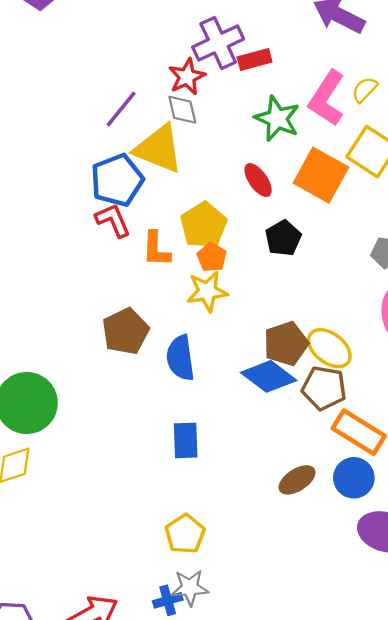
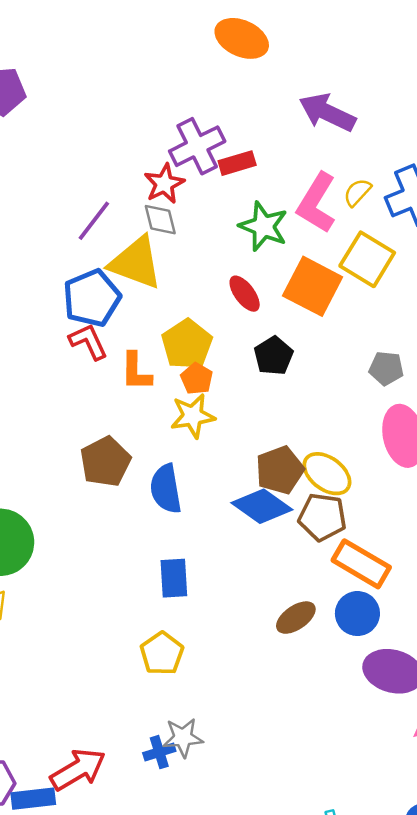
yellow pentagon: (185, 534) -> (162, 653), moved

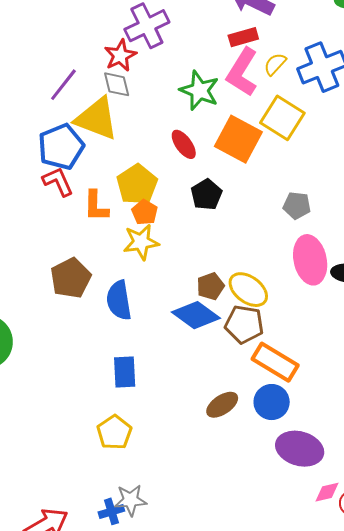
red rectangle: (237, 163) -> (243, 37), moved
brown pentagon: (280, 470) -> (210, 286), size x0.7

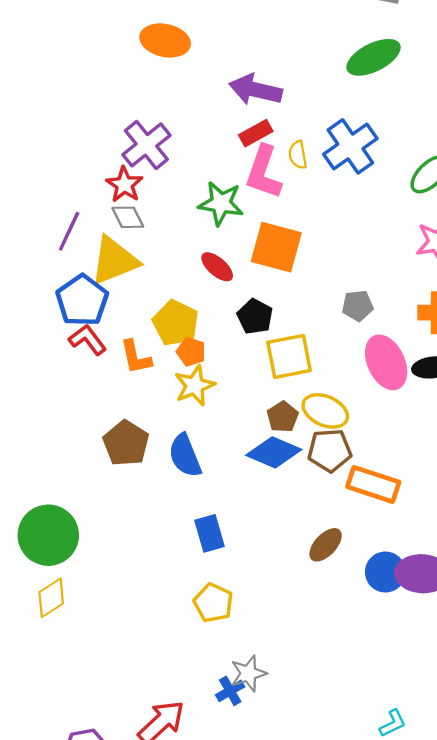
yellow semicircle: (275, 64) -> (298, 155), turned -40
yellow square: (282, 118) -> (289, 356), moved, turned -30
yellow triangle: (97, 119) -> (114, 260), turned -30
blue circle: (272, 402) -> (385, 572), moved

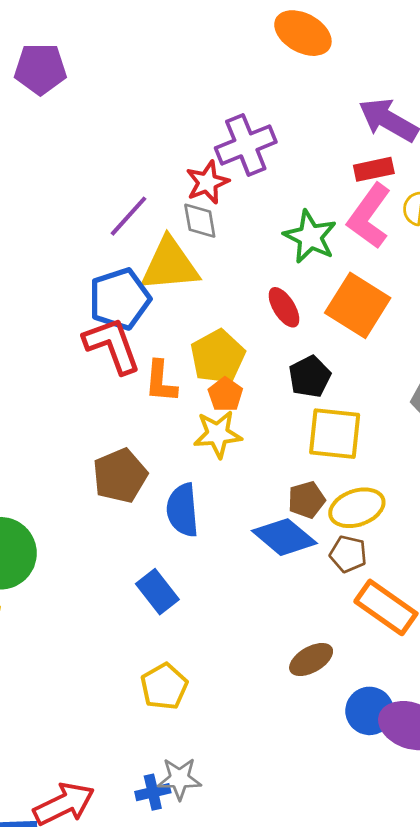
red L-shape: (88, 340) -> (112, 345), size x1.4
yellow ellipse: (325, 411) -> (357, 508), turned -60
brown pentagon: (330, 450) -> (348, 554), size x0.7
blue rectangle: (209, 533) -> (157, 592), moved, turned -39

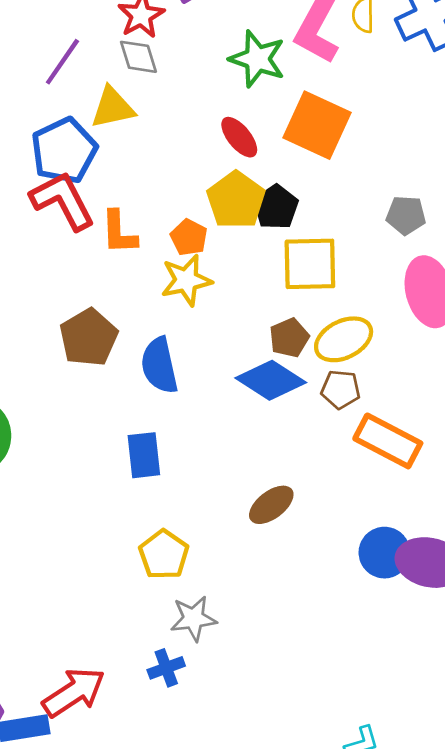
yellow triangle: (170, 265) -> (113, 108), size x0.7
yellow pentagon: (218, 357) -> (236, 200), moved
blue rectangle: (157, 592) -> (144, 455), turned 39
brown ellipse: (311, 660) -> (271, 505), moved
gray star: (179, 779) -> (193, 619), moved

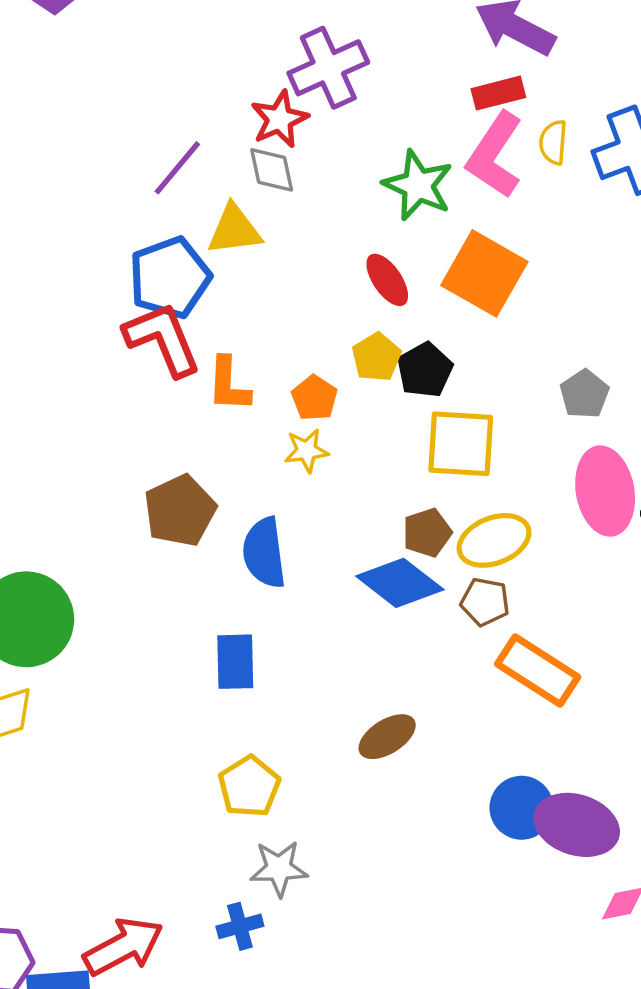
yellow pentagon: (236, 200) -> (376, 357), size x0.7
gray pentagon: (406, 215) -> (584, 394), turned 30
yellow star: (186, 280) -> (307, 451), size x0.7

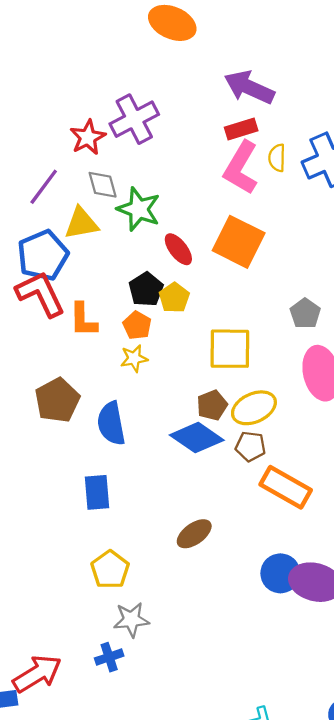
red star: (279, 119) -> (88, 137), moved
green star: (418, 185) -> (139, 209), moved
black pentagon: (425, 370) -> (146, 289), moved

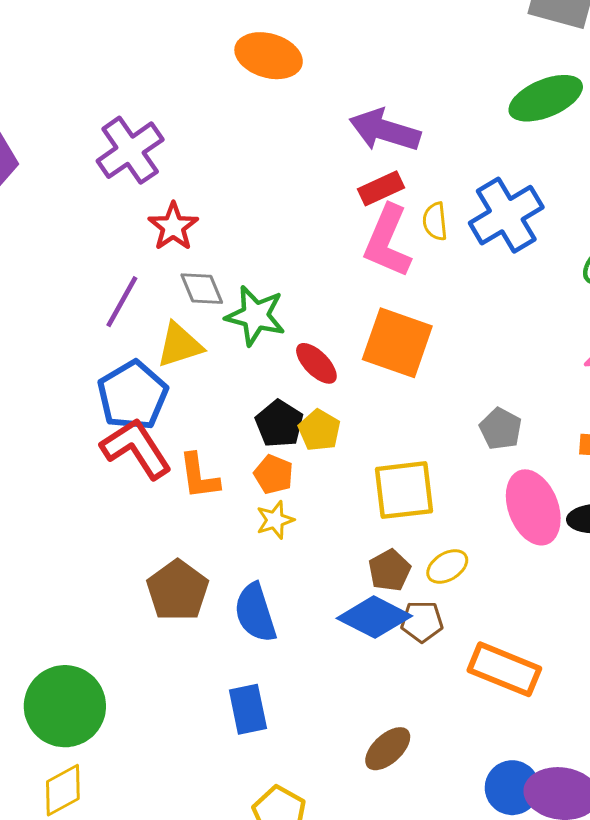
purple cross: (134, 119) -> (130, 150), moved
yellow ellipse: (254, 408) -> (447, 566), size x0.7
brown pentagon: (250, 446) -> (422, 621), moved

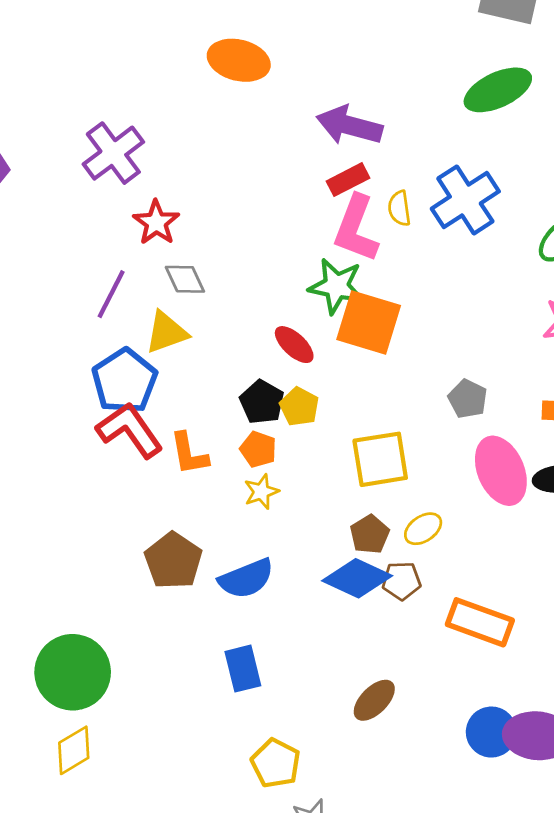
green star: (255, 316) -> (336, 286), moved
blue semicircle: (255, 613) -> (246, 579), turned -92

